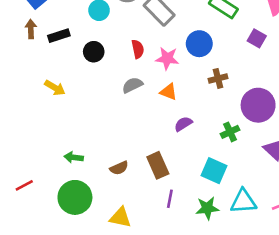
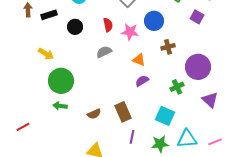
orange triangle: (169, 92) -> (139, 60), moved
green circle: (75, 197) -> (61, 81), moved

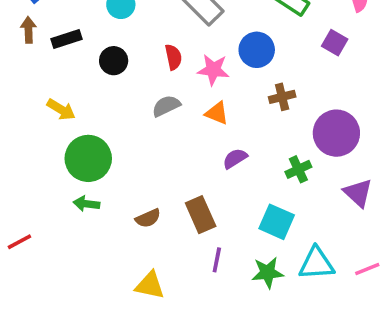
orange triangle: (139, 60) -> (217, 113), moved

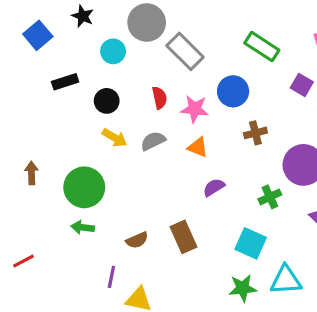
brown arrow: (28, 30) -> (31, 173), moved
yellow arrow: (61, 110) -> (115, 138), moved
purple line: (217, 260) -> (111, 277), moved

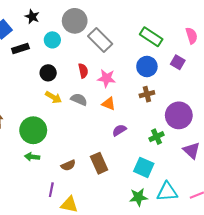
black rectangle: (65, 82) -> (20, 48), moved
blue circle: (233, 91) -> (147, 67), moved
gray semicircle: (153, 141) -> (79, 99), turned 49

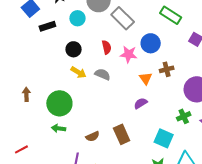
blue circle: (147, 67) -> (151, 43), moved
orange triangle: (109, 104) -> (146, 78), moved, turned 32
green cross: (156, 137) -> (184, 116), moved

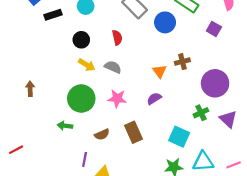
blue circle: (151, 43) -> (165, 22), moved
pink star: (129, 54) -> (117, 99), moved
green circle: (59, 103) -> (81, 99), moved
red line: (21, 149) -> (16, 150), moved

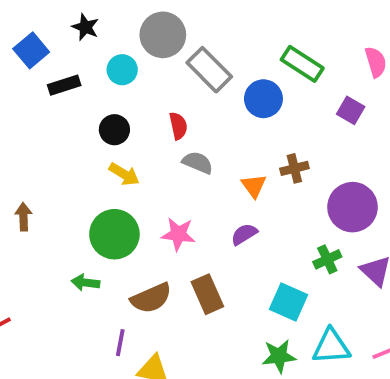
gray semicircle: (113, 67) -> (198, 163), moved
brown semicircle: (102, 134) -> (151, 298), size x1.5

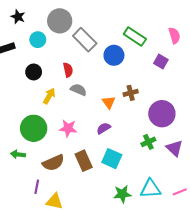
yellow arrow: (124, 174) -> (49, 96), moved, turned -91
cyan square: (289, 302) -> (112, 159), moved

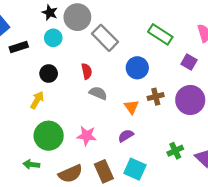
black star: (18, 17) -> (50, 13), moved
blue circle: (114, 55) -> (137, 68), moved
yellow arrow: (49, 96) -> (37, 100), moved
purple circle: (162, 114) -> (190, 100), moved

